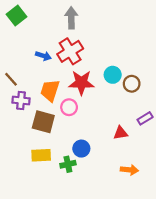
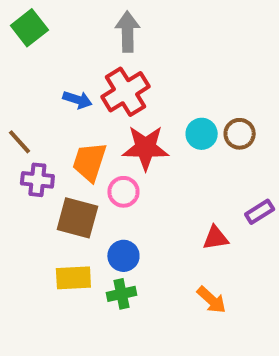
brown circle: (132, 84) -> (240, 134), moved
blue circle: (81, 149) -> (123, 256), moved
orange arrow: (129, 170) -> (212, 300), moved, turned 36

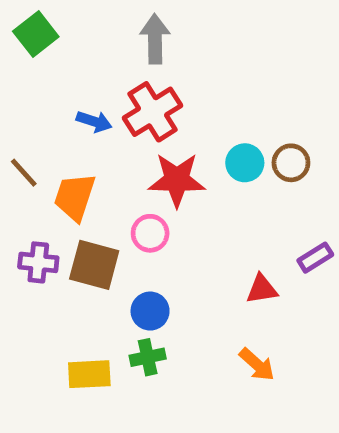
orange trapezoid: (89, 162) -> (75, 197), moved
purple cross: (37, 180) -> (38, 262), moved
yellow rectangle: (73, 278) -> (89, 374), moved

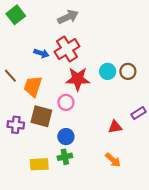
gray arrow: (155, 39) -> (68, 17), turned 66
purple cross: (38, 262) -> (16, 125), moved

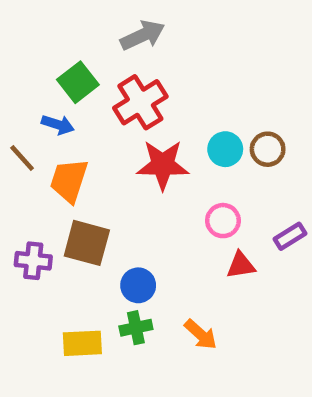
green square: (16, 15) -> (78, 82), moved
blue arrow: (41, 53) -> (58, 125), moved
pink circle: (66, 102) -> (223, 221), moved
orange arrow: (113, 160) -> (201, 334), moved

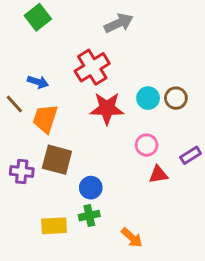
gray arrow: (143, 35) -> (119, 23), moved
green square: (78, 82) -> (38, 17), moved
orange arrow: (201, 334) -> (132, 238), moved

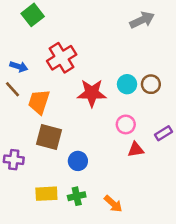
gray arrow: (119, 23) -> (142, 20), moved
red cross: (92, 67) -> (62, 58), moved
blue arrow: (38, 82) -> (19, 67), moved
purple cross: (22, 171) -> (14, 160), moved
green cross: (89, 216) -> (77, 196), moved

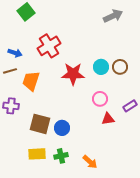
brown line: (13, 89) -> (10, 71), turned -64
brown square: (49, 137) -> (40, 124), moved
purple cross: (14, 160) -> (11, 106), moved

